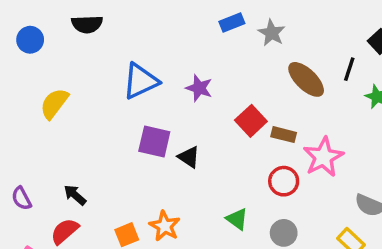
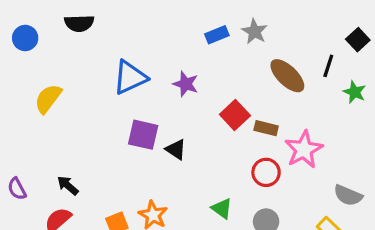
blue rectangle: (232, 22) -> (217, 35), moved

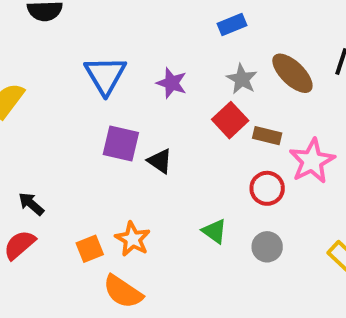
gray star: (255, 31) -> (242, 79), moved
blue rectangle: (217, 35) -> (232, 24), moved
blue triangle: (130, 77) -> (105, 75), turned -36

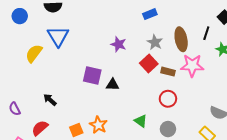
brown ellipse: (292, 73) -> (181, 39), turned 35
blue triangle: (105, 75) -> (58, 36), moved
black triangle: (160, 161) -> (113, 85), turned -32
pink star: (312, 161) -> (192, 65), moved, turned 30
black arrow: (31, 204) -> (50, 100), moved

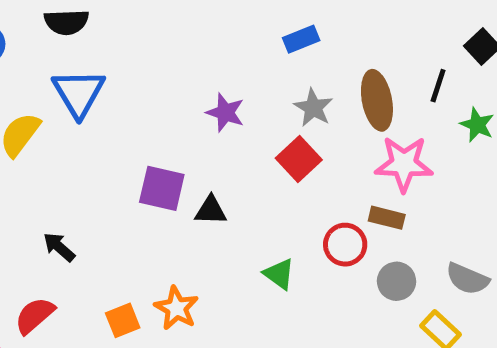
brown rectangle: (168, 72) -> (387, 218), moved
green triangle: (141, 121) -> (279, 274), moved
gray circle: (168, 129) -> (397, 281), moved

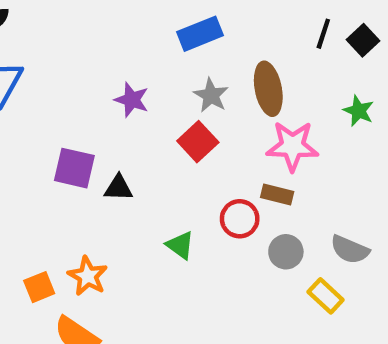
blue rectangle: (301, 39) -> (200, 34), size x1.4
black line: (438, 86) -> (323, 34), moved

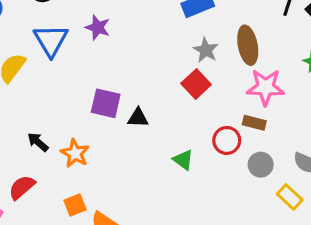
purple star: (132, 100) -> (98, 27), moved
orange star: (88, 276) -> (75, 153), moved
orange square: (39, 287) -> (75, 205), moved

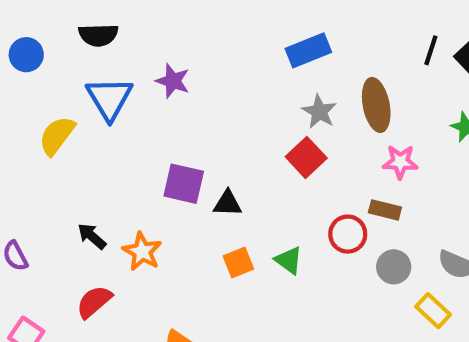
pink star: (265, 87) -> (400, 162), size x0.7
red semicircle: (22, 187) -> (94, 302), moved
orange square: (75, 205) -> (238, 262), moved

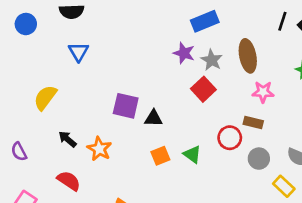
purple star: (173, 81) -> (184, 53), moved
blue triangle: (109, 98) -> (79, 52), size x0.7
yellow semicircle: (57, 136) -> (45, 98), moved
red semicircle: (94, 302) -> (69, 181), turned 75

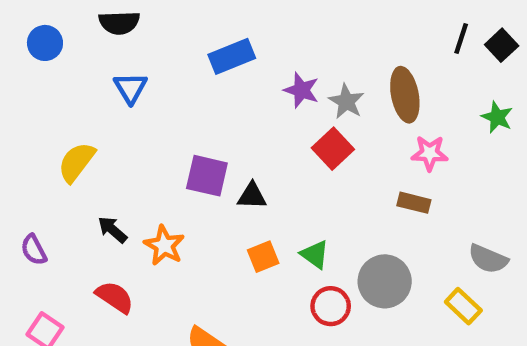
blue rectangle: (205, 21) -> (232, 56), moved
red circle: (230, 138) -> (331, 306), moved
gray circle: (259, 159) -> (385, 281), moved, size x1.5

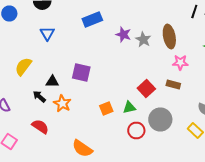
red square: (333, 149) -> (146, 88), moved
black triangle: (252, 196) -> (52, 82), moved
green triangle: (315, 254) -> (129, 108), turned -48

